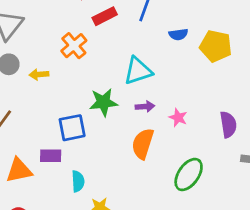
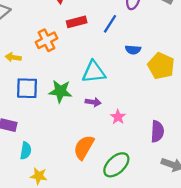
blue square: (72, 128) -> (27, 88), moved
orange semicircle: (143, 144) -> (84, 147), moved

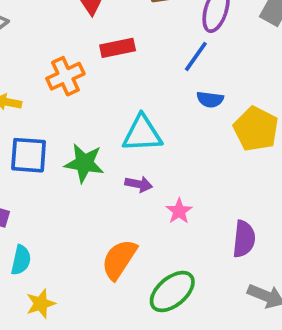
blue line: (110, 24) -> (196, 56), moved
yellow star: (39, 176) -> (41, 304), turned -30

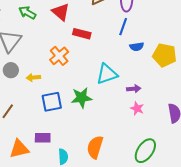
red rectangle: (118, 48) -> (82, 34), turned 42
purple arrow: (139, 184) -> (134, 89), moved
orange semicircle: (119, 259) -> (95, 147), moved

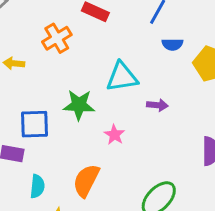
blue square: (52, 102) -> (34, 124), moved
pink star: (137, 108) -> (114, 135), moved

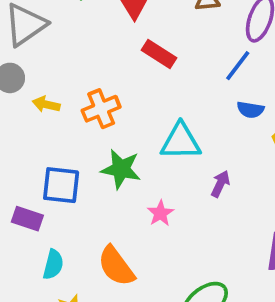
orange cross: (57, 38) -> (101, 109), moved
purple arrow: (157, 105) -> (220, 184), turned -78
orange semicircle: (86, 180) -> (116, 266), turned -72

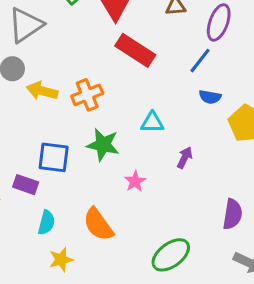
red rectangle: (159, 54) -> (135, 50), size x1.4
yellow arrow: (46, 104) -> (42, 91), size x1.4
cyan triangle: (181, 141) -> (152, 122), size x0.7

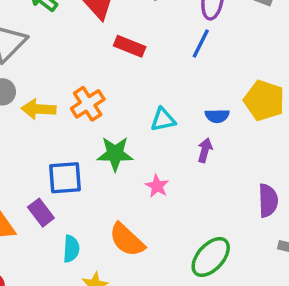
red rectangle: (135, 50) -> (130, 46), size x0.7
blue semicircle: (210, 97) -> (217, 116), moved
purple rectangle: (26, 185) -> (41, 213), turned 45

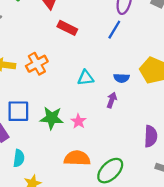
green star: (115, 154) -> (52, 118), moved
orange semicircle: (127, 240) -> (77, 158), moved, turned 135

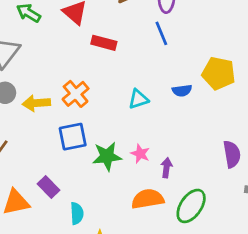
blue line: (114, 30) -> (161, 33), turned -42
purple arrow: (112, 100) -> (167, 168), moved
blue square: (18, 111) -> (73, 137), moved

